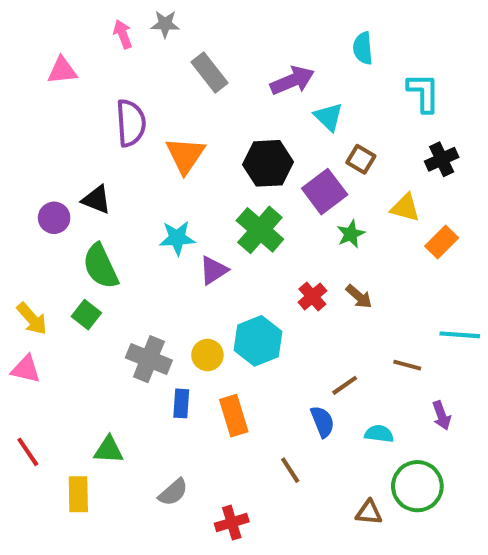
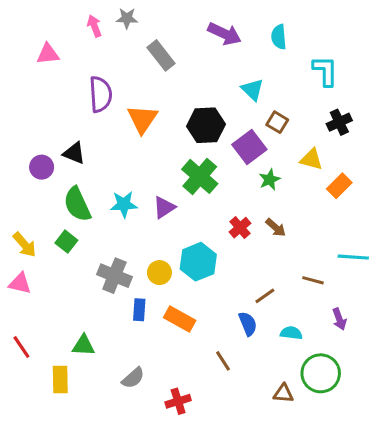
purple arrow: (292, 81) -> (225, 34), moved, turned 48
cyan star: (177, 238) -> (124, 204), moved
orange rectangle: (234, 416) -> (180, 319), turned -44

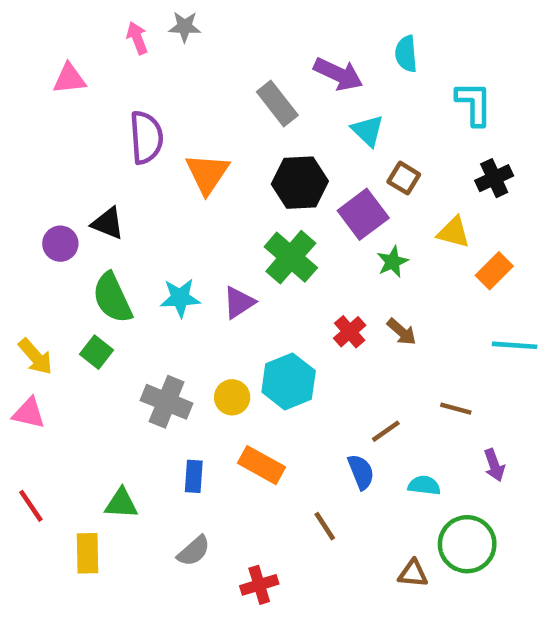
purple arrow: (225, 34) -> (338, 74), moved
gray rectangle: (161, 55) -> (277, 104), moved
cyan line: (353, 257) -> (515, 345), moved
blue rectangle: (139, 310) -> (194, 476), moved

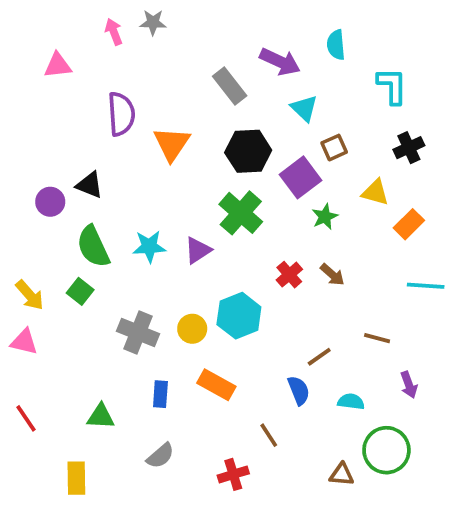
brown square: (404, 178) -> (334, 148), turned 35
yellow rectangle: (87, 553) -> (76, 478), moved
red cross: (259, 585) -> (233, 474), moved

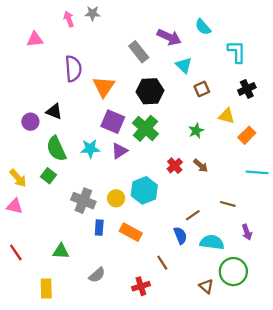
cyan semicircle: (336, 45) -> (203, 27), turned -36
purple square: (301, 177) -> (113, 122), moved, turned -30
blue rectangle: (160, 394) -> (99, 228), moved
cyan semicircle: (351, 402) -> (212, 242), size x1.5
brown triangle: (342, 474) -> (206, 286), turned 35

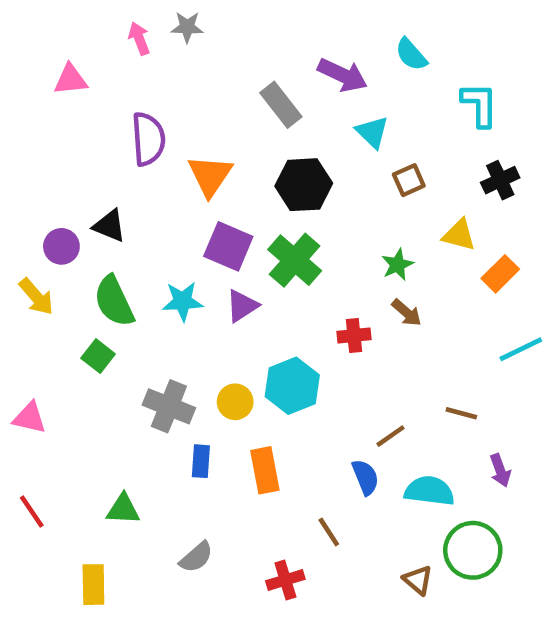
red cross: (175, 166) -> (354, 336), turned 35
brown arrow: (201, 166) -> (407, 313), moved
cyan line: (257, 172) -> (521, 349), turned -30
yellow arrow: (18, 178) -> (36, 297), moved
orange rectangle: (131, 232) -> (265, 470), turned 50

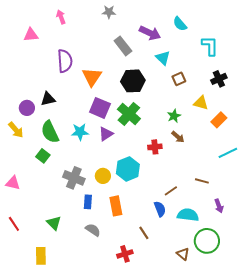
gray star: (187, 27) -> (109, 12), moved
black triangle: (109, 226) -> (48, 99), turned -35
green triangle: (123, 509) -> (54, 223), turned 42
gray semicircle: (196, 557) -> (93, 230), moved, turned -105

